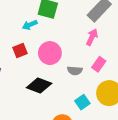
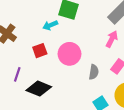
gray semicircle: (75, 71) -> (94, 72), turned -88
black diamond: (39, 85) -> (39, 89), moved

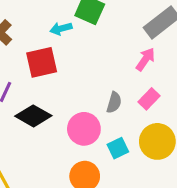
red square: (40, 51) -> (42, 62), size x1.5
pink circle: (69, 54) -> (84, 129), moved

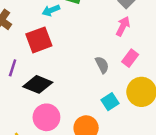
gray semicircle: (114, 102) -> (102, 65), turned -36
pink circle: (84, 129) -> (46, 117), moved

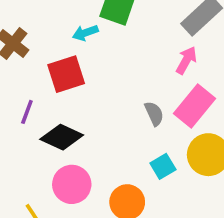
pink rectangle: (130, 58) -> (195, 106), size x1.6

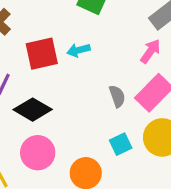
cyan arrow: (85, 33) -> (78, 50), moved

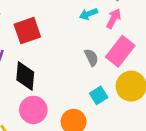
cyan arrow: (78, 50) -> (89, 14), moved
black diamond: (33, 110) -> (25, 76), turned 72

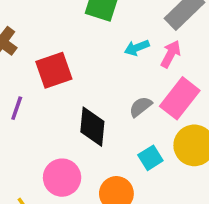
gray semicircle: (91, 57) -> (141, 107), turned -102
black diamond: (25, 76) -> (92, 127), moved

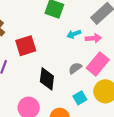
pink arrow: (171, 54) -> (93, 38), turned 56

